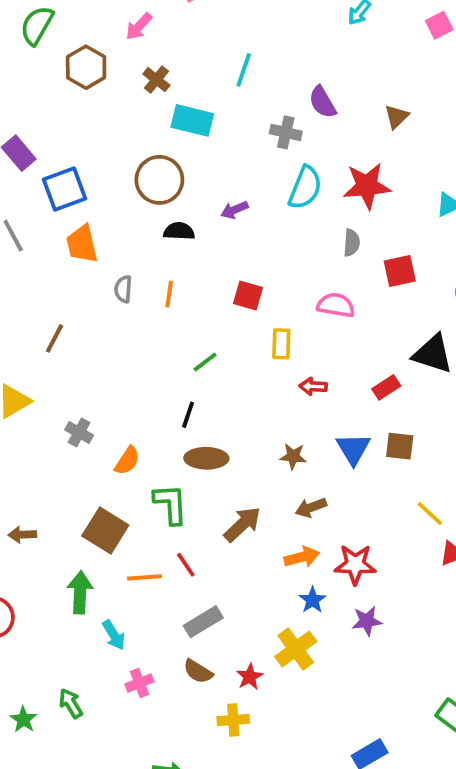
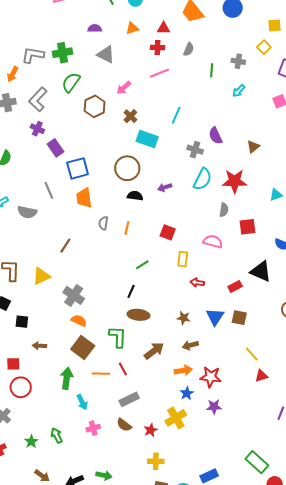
gray cross: (79, 432) -> (74, 295), size x1.5
orange semicircle: (127, 461) -> (79, 321), moved, turned -105
yellow cross: (233, 720) -> (156, 461), moved

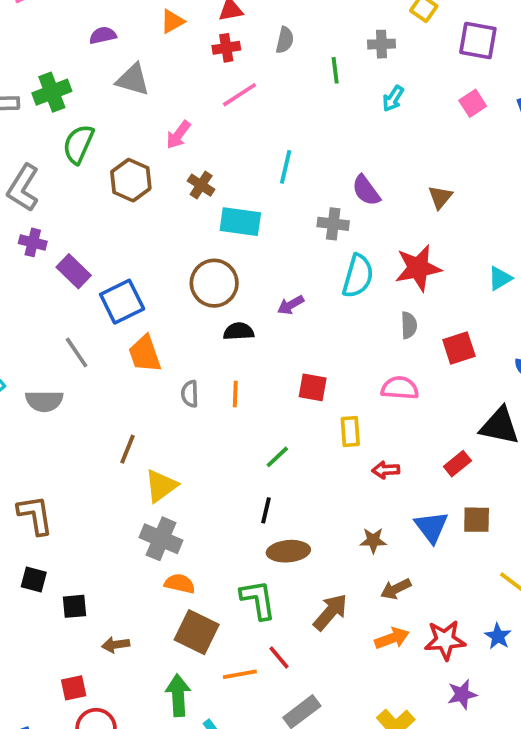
yellow triangle: (41, 276) -> (161, 486), moved
blue star: (187, 393) -> (498, 636), moved

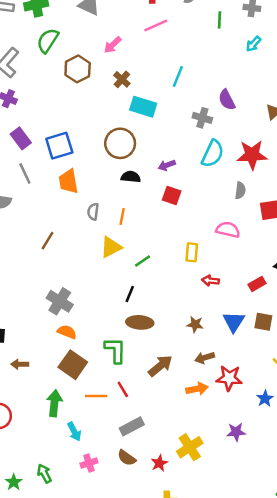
purple rectangle: (74, 271) -> (21, 138), moved
red square: (313, 387) -> (172, 195), moved
yellow triangle: (161, 486) -> (111, 247), moved
red star: (445, 640) -> (229, 378), moved

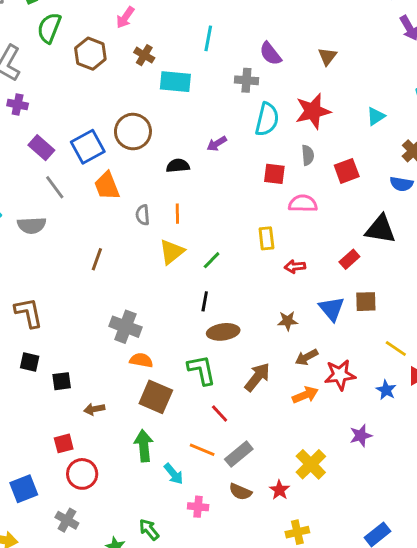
brown circle: (120, 143) -> (133, 132), moved
red square: (172, 195) -> (274, 174), moved
orange line: (96, 396) -> (202, 450), moved, turned 35
pink cross: (89, 463) -> (198, 507), turned 35

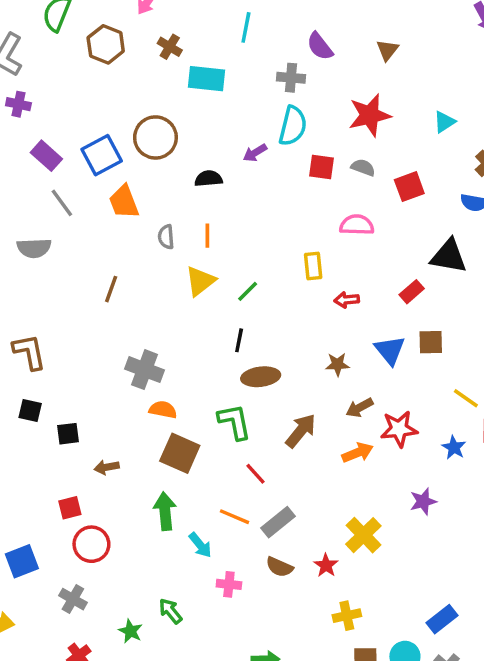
cyan semicircle: (267, 119) -> (293, 126), moved
gray semicircle: (308, 155) -> (363, 167), turned -66
red square: (274, 174) -> (322, 167), moved

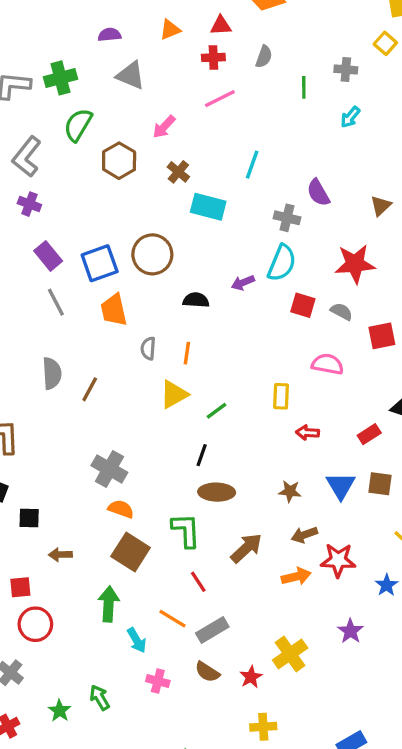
gray semicircle: (34, 248) -> (52, 373), moved, turned -100
purple star: (423, 501) -> (350, 631), turned -30

